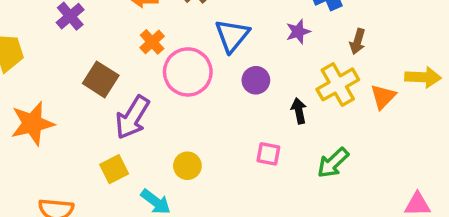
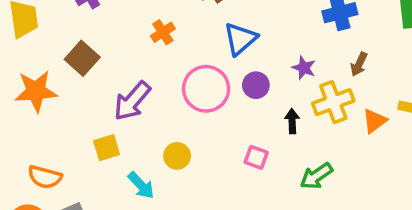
purple star: (298, 32) -> (304, 68), moved, turned 30
pink circle: (188, 72) -> (206, 89), moved
brown square: (101, 79) -> (82, 58), moved

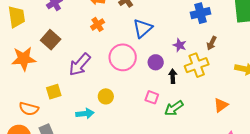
purple circle: (256, 85) -> (156, 62), moved
orange triangle: (375, 121) -> (221, 105), moved
yellow square: (107, 148) -> (54, 92), moved
green arrow: (316, 176) -> (174, 108), moved
cyan arrow: (141, 185) -> (85, 114), turned -54

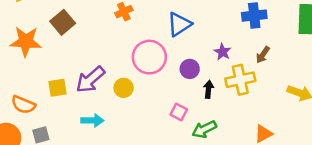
purple arrow: (80, 65) -> (90, 79), moved
yellow circle: (106, 96) -> (124, 88), moved

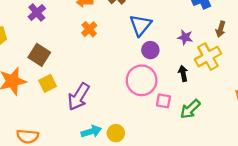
pink circle: (149, 57) -> (142, 80), moved
purple circle: (190, 69) -> (150, 50), moved
yellow square: (57, 88) -> (48, 83), moved
yellow circle: (124, 88) -> (116, 133), moved

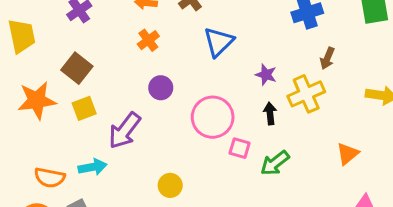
purple star: (185, 37) -> (266, 75), moved
purple circle: (150, 50) -> (161, 88), moved
cyan arrow: (91, 131) -> (93, 167), moved

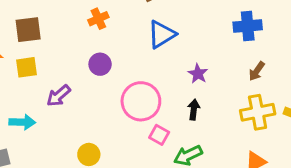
brown square: (77, 68) -> (28, 30), turned 32
yellow cross: (306, 94) -> (258, 112), moved
purple arrow: (125, 131) -> (59, 96), size x0.7

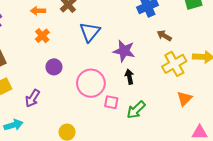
brown arrow: (257, 71) -> (164, 36), turned 104
purple star: (198, 74) -> (124, 51), size x1.5

